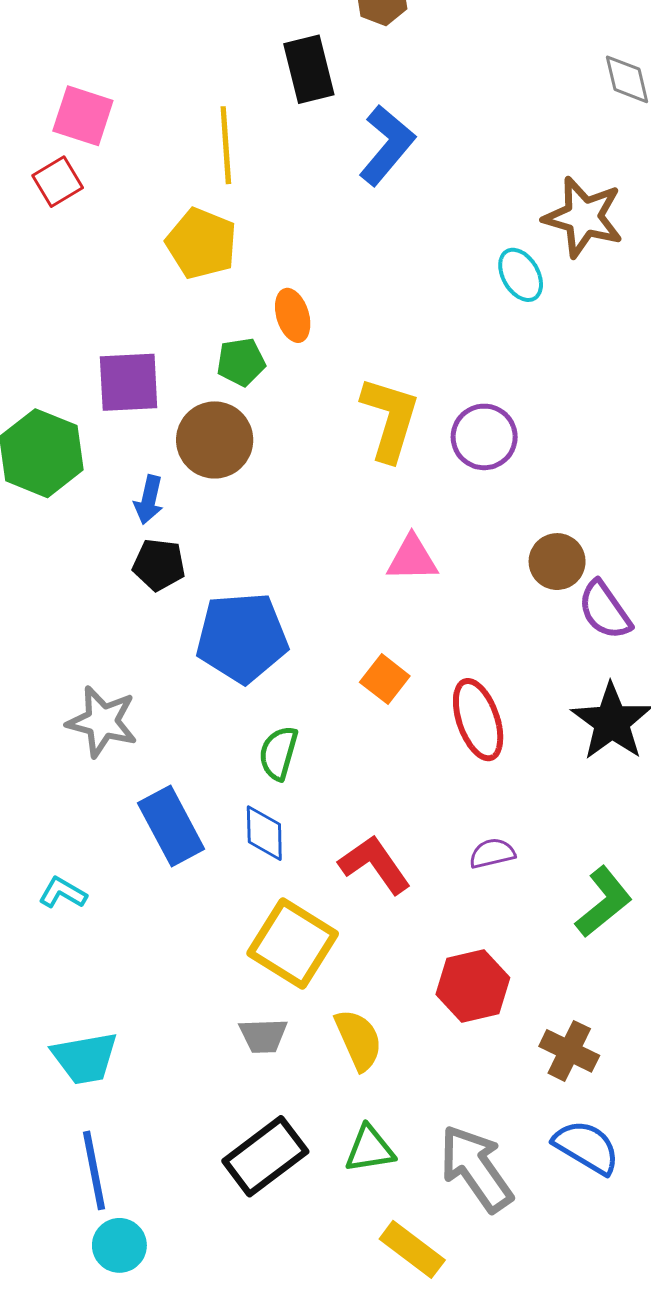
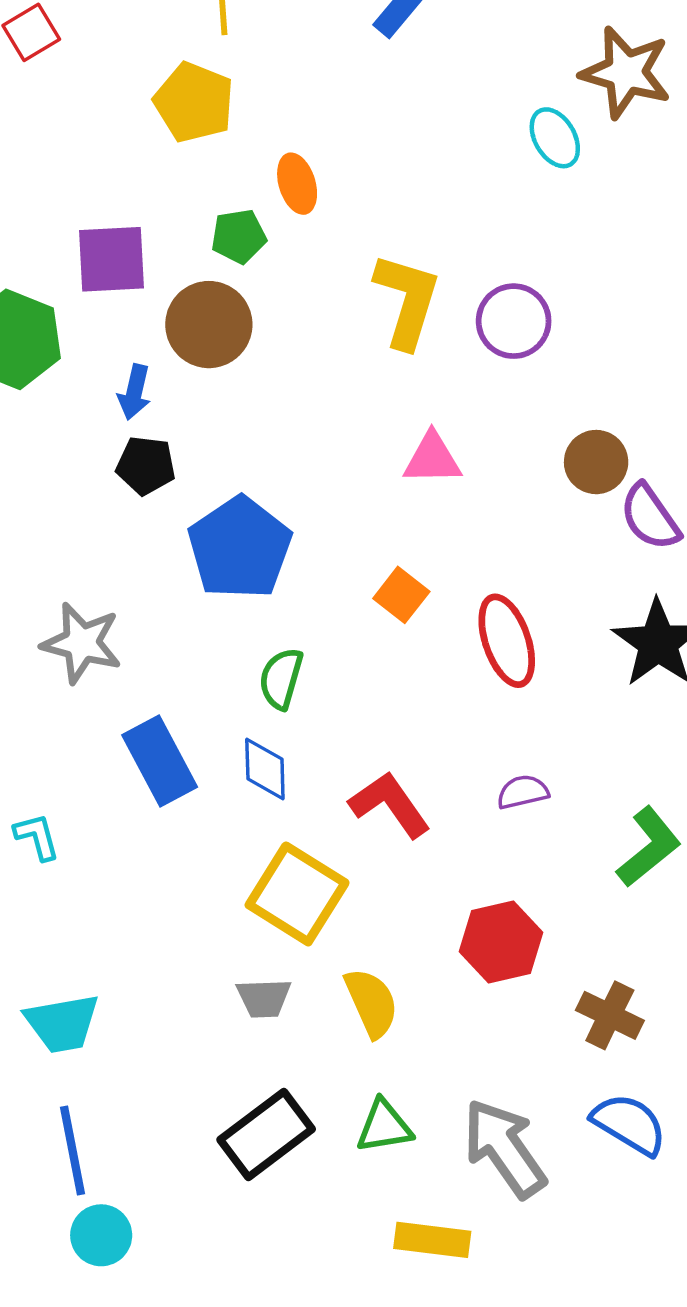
blue pentagon: (242, 638) -> (240, 548), turned -30
cyan L-shape: (63, 893) -> (37, 837), turned 45
yellow rectangle: (412, 1249) -> (432, 1240), turned -30

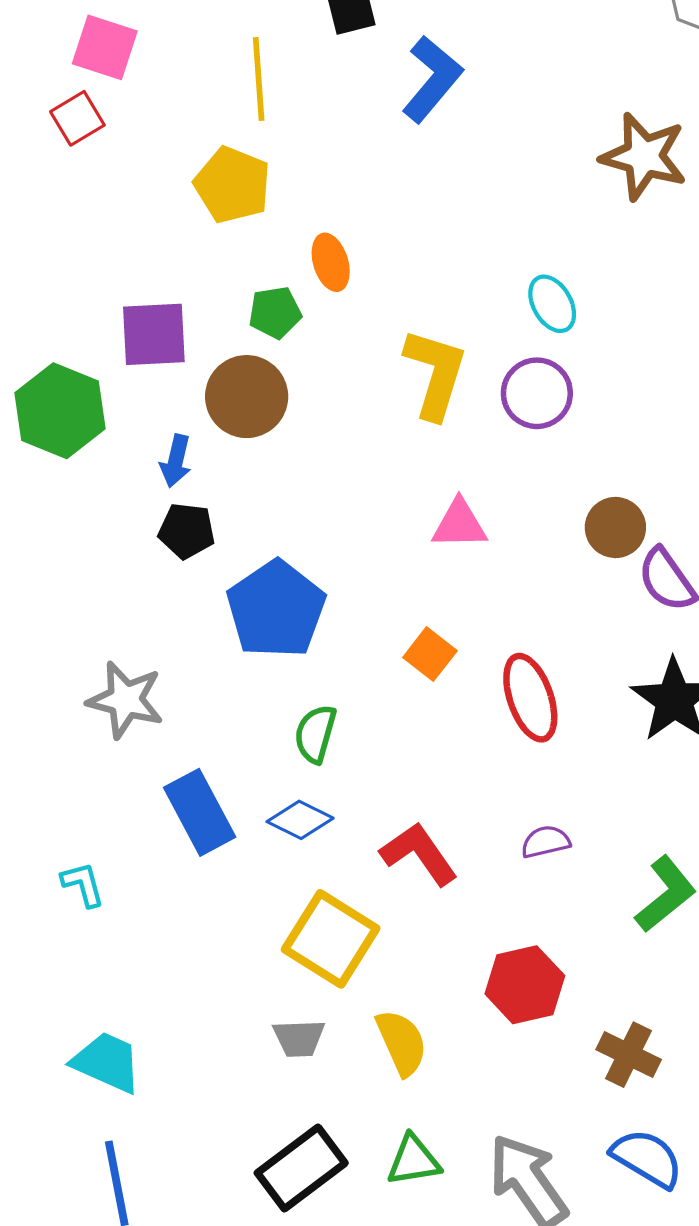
cyan ellipse: (555, 138) -> (552, 304), moved
blue diamond: (265, 769) -> (300, 820), turned -62
cyan trapezoid: (62, 1023) -> (107, 1062), turned -146

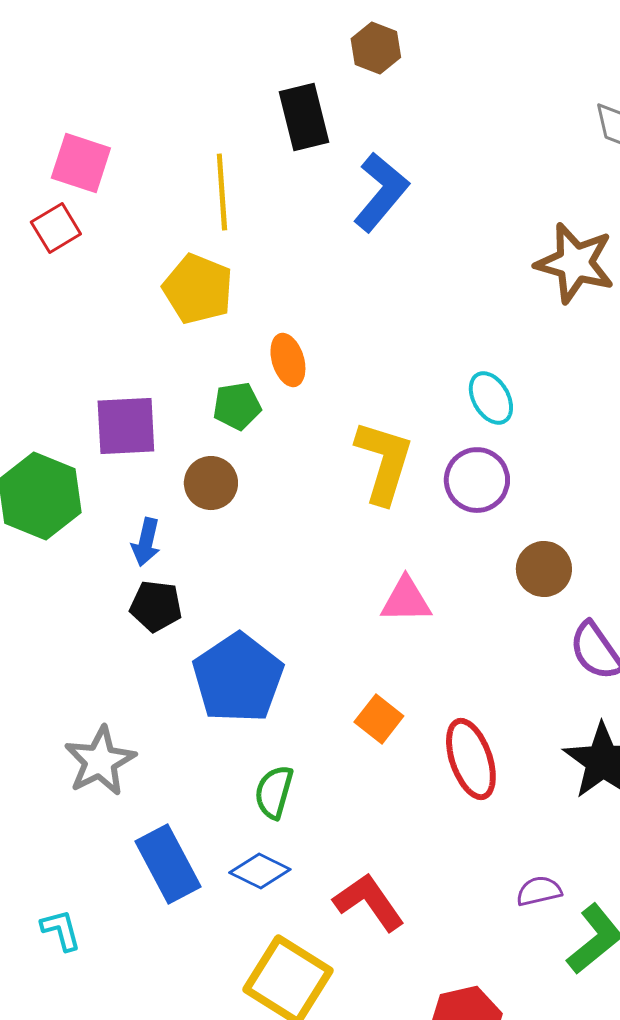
brown circle: (247, 397) -> (211, 483), size x0.7
brown circle: (615, 527) -> (544, 569), moved
gray star: (125, 700) -> (100, 761), turned 30
purple semicircle: (546, 842) -> (539, 891), moved

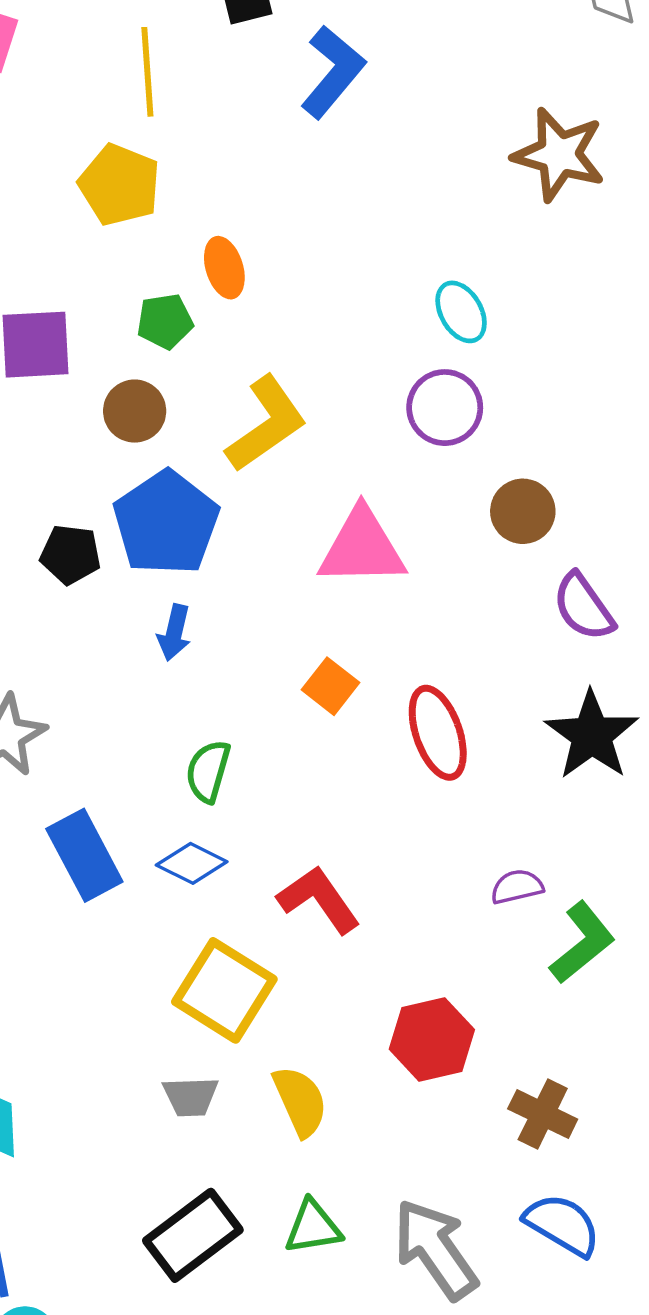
yellow L-shape: (384, 462) -> (266, 424), moved, turned 38
blue arrow: (146, 542) -> (174, 633), moved
pink triangle: (406, 600) -> (362, 547), size x1.5
blue pentagon: (238, 678) -> (166, 523), moved

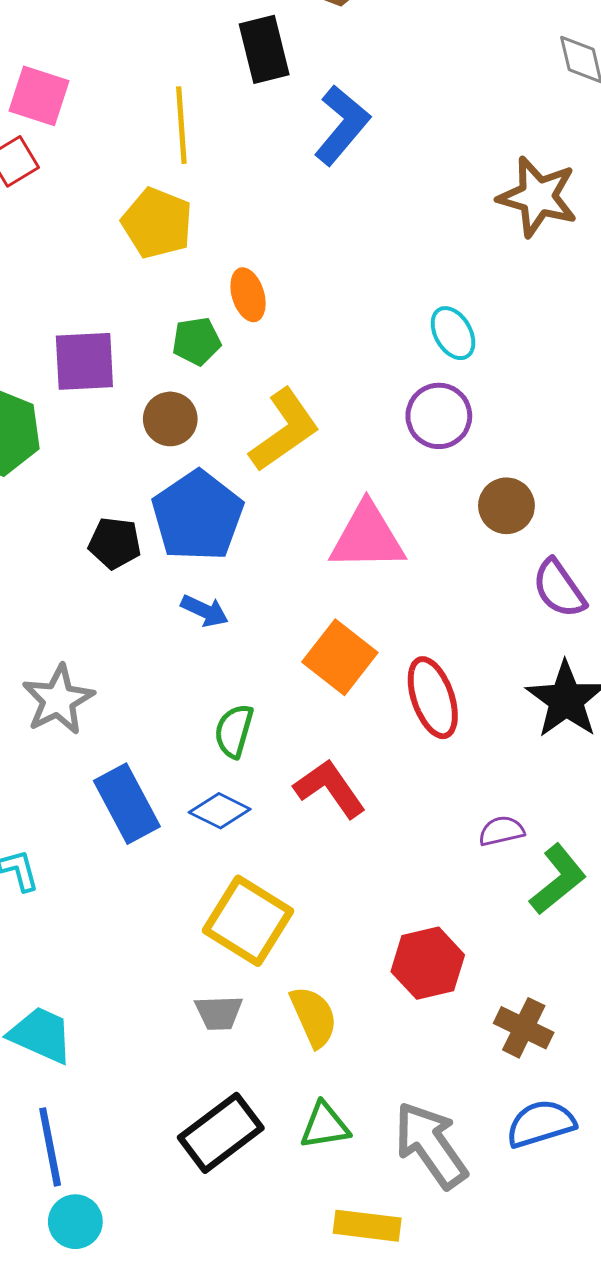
blue arrow: (174, 633) -> (205, 611), turned -78
orange square: (330, 686) -> (340, 657), size x1.5
red L-shape: (319, 900) -> (330, 788), moved
blue semicircle: (562, 1225) -> (541, 1124), turned -48

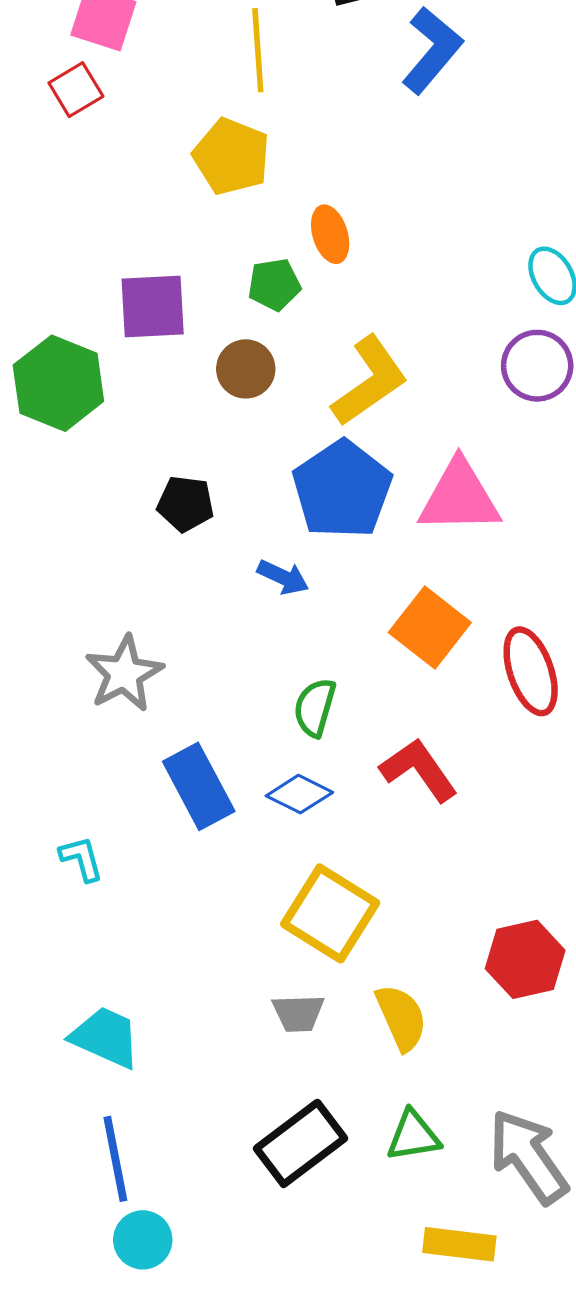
blue pentagon: (198, 516) -> (342, 489), moved

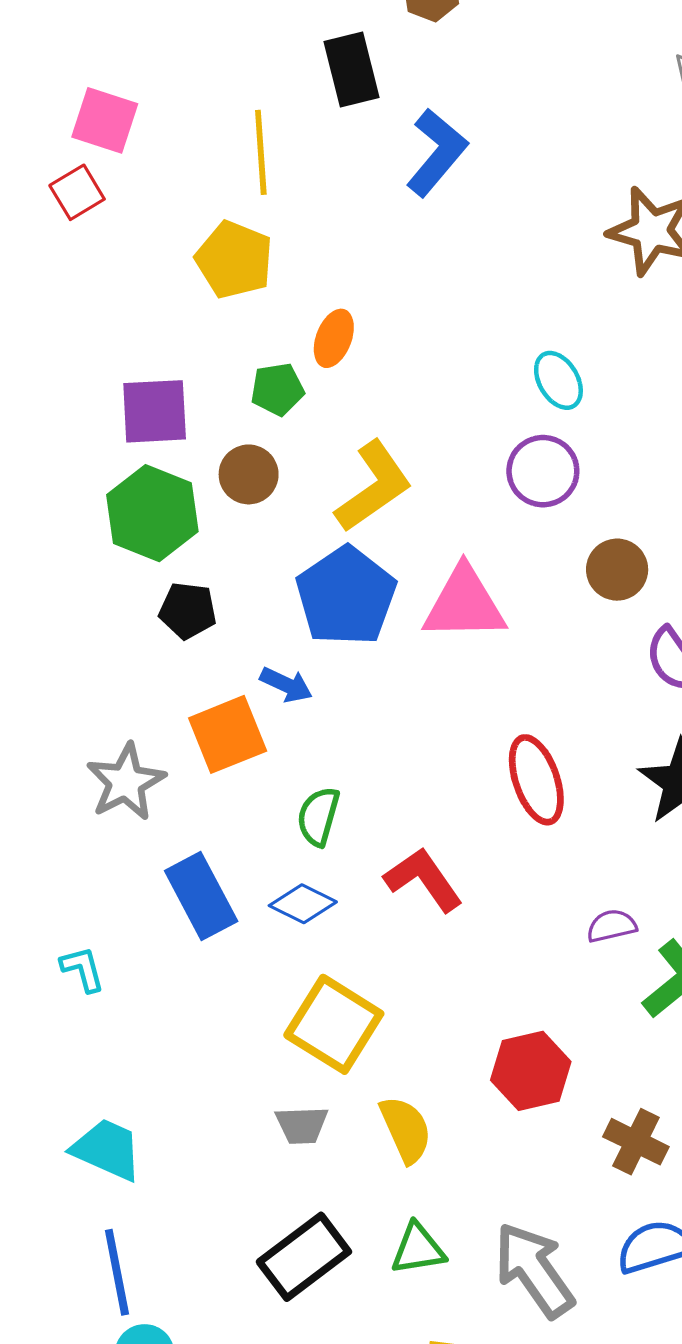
orange ellipse: (330, 234) -> (334, 338), turned 38
green hexagon: (58, 383) -> (152, 513), moved
orange square: (430, 627) -> (228, 734), moved, turned 30

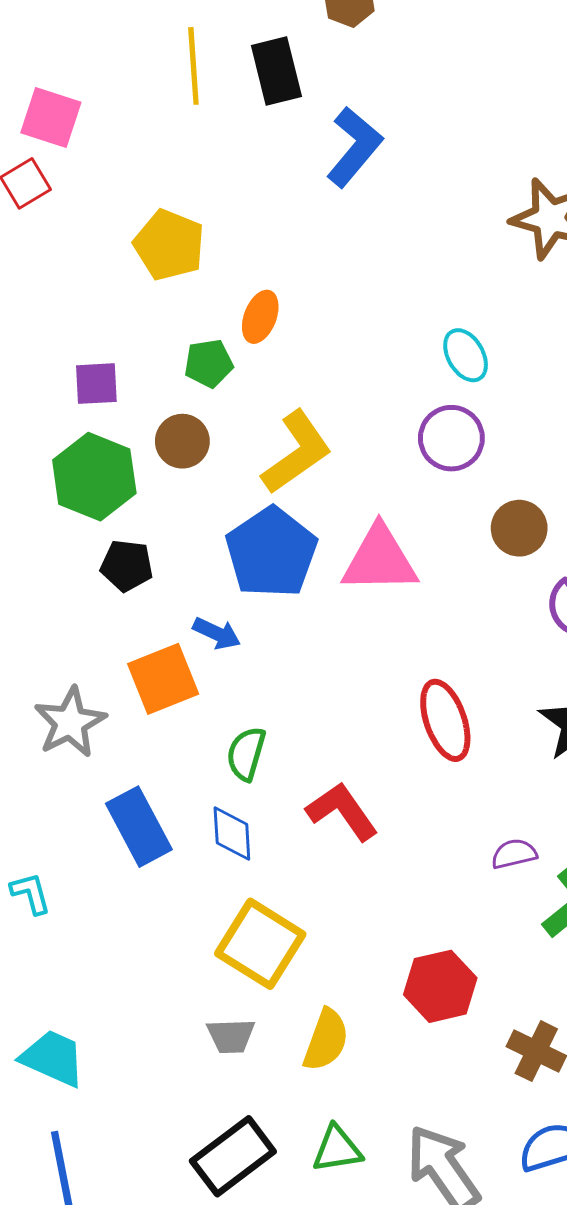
yellow line: (261, 152) -> (193, 66), moved
purple square: (155, 411) -> (96, 384), size x0.7
blue diamond: (303, 904) -> (232, 834), turned 60
yellow semicircle: (406, 1129) -> (326, 1040), turned 44

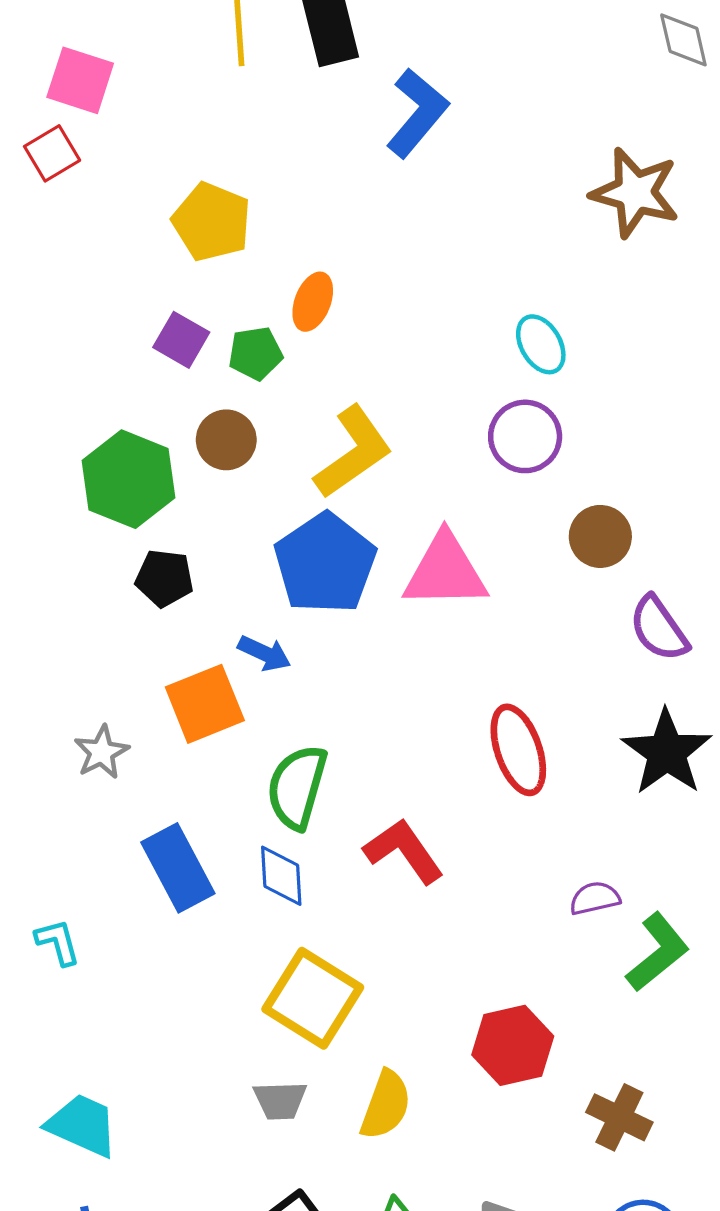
purple square: (96, 384) -> (181, 340), moved, turned 33
gray star: (70, 722) -> (102, 752), size x0.7
green semicircle: (246, 754) -> (297, 787), size x1.4

